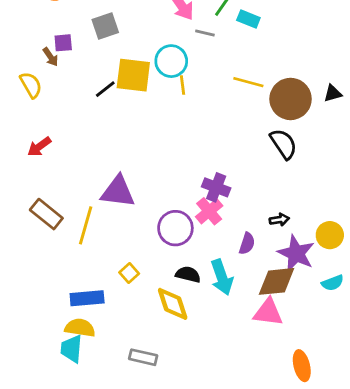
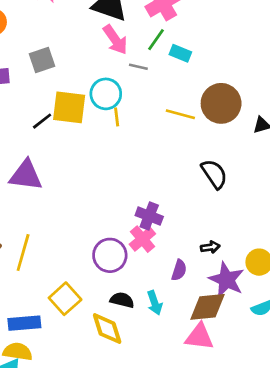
brown circle: (291, 99) -> (221, 103), moved
purple triangle: (118, 192) -> (26, 175), moved
yellow square: (129, 273) -> (65, 299), size x1.6
cyan arrow: (222, 277) -> (155, 303), size x0.7

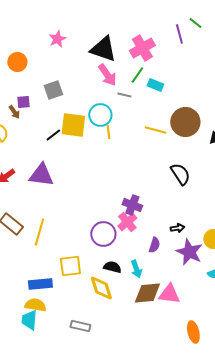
yellow square: (65, 299) -> (70, 266), turned 35
brown diamond: (208, 307) -> (147, 293), moved

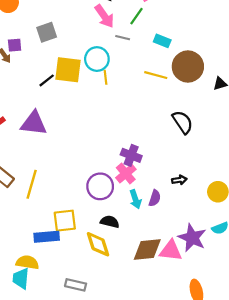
cyan rectangle: (155, 85) -> (162, 41), moved
purple star: (189, 252) -> (192, 238), moved
cyan arrow: (136, 269) -> (135, 199), moved
blue rectangle: (40, 284) -> (47, 237), moved

